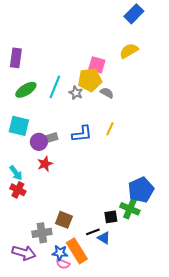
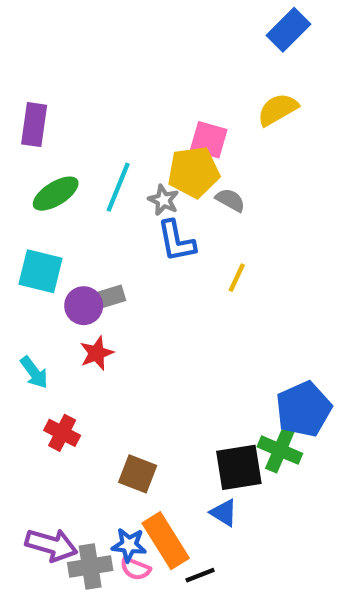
blue L-shape: (82, 134) -> (176, 241), moved, turned 85
red cross: (18, 190) -> (62, 433), moved
black square: (111, 217) -> (239, 467), size x1.6
black line: (93, 232) -> (200, 575), moved
gray cross: (42, 233) -> (90, 567), moved

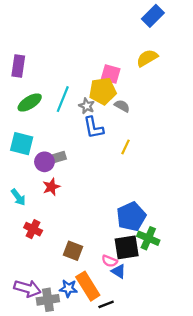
blue pentagon: (304, 409) -> (131, 217), moved
pink semicircle: (135, 569) -> (109, 261), moved

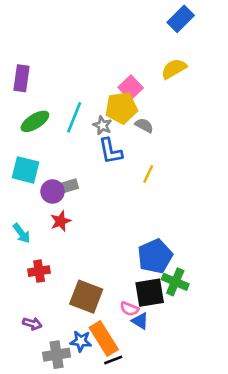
pink square: (111, 74) -> (131, 88), turned 30
red cross: (33, 229) -> (39, 271), turned -36
brown square: (73, 251) -> (86, 297), size x1.4
purple arrow: (27, 288) -> (32, 324), moved, size x0.6
black line: (106, 304) -> (113, 360), moved

